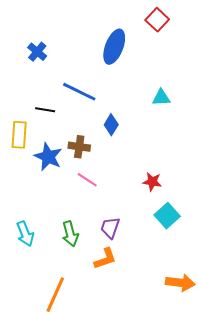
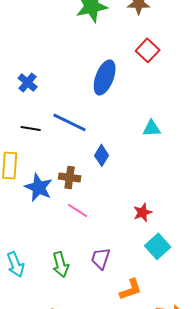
black line: (45, 110) -> (31, 128), moved
red star: (152, 182) -> (143, 212), turned -30
orange L-shape: (105, 259) -> (131, 289), moved

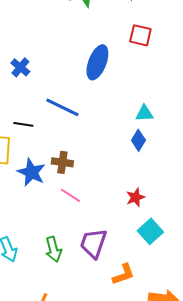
red square: (148, 50) -> (140, 35), turned -30
black line: (31, 128) -> (23, 124), moved
blue diamond: (102, 155) -> (138, 140), moved
purple trapezoid: (101, 258) -> (93, 243), size x1.4

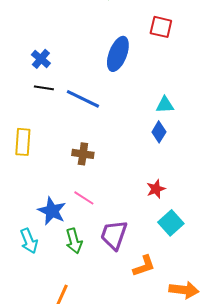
black line: (23, 124) -> (44, 88), moved
blue star: (31, 172) -> (52, 211), moved
pink line: (70, 195) -> (84, 198), moved

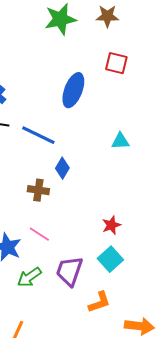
blue diamond: (159, 132) -> (62, 168), moved
cyan square: (171, 223) -> (110, 259), moved
green arrow: (74, 241) -> (29, 277), turned 70

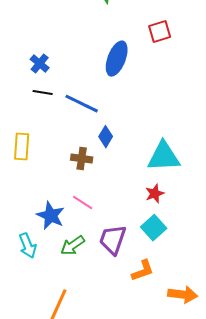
red square: (116, 63) -> (160, 32), turned -30
cyan triangle: (120, 141) -> (164, 157), moved, size x1.8

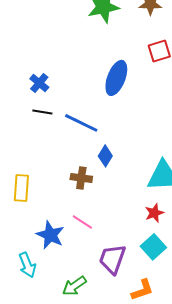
yellow rectangle: (22, 147) -> (21, 188), moved
green arrow: (73, 246) -> (74, 286), moved

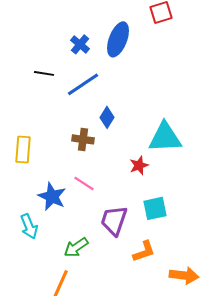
blue cross: (39, 83) -> (80, 44), moved
blue line: (81, 123) -> (83, 84), turned -60
red star: (154, 213) -> (139, 165), moved
cyan square: (153, 247) -> (155, 208), turned 30

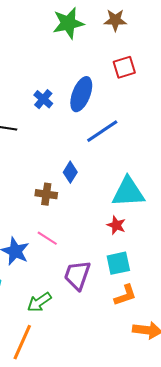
blue line: (83, 84) -> (102, 131), moved
red star: (139, 165) -> (116, 225), moved, turned -30
orange L-shape: (144, 251) -> (125, 295), moved

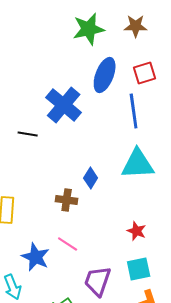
blue ellipse: (81, 94) -> (105, 75), moved
blue cross: (43, 99) -> (64, 105), size x1.8
blue line: (102, 131) -> (134, 111), moved, turned -64
cyan triangle: (128, 192) -> (138, 164), moved

